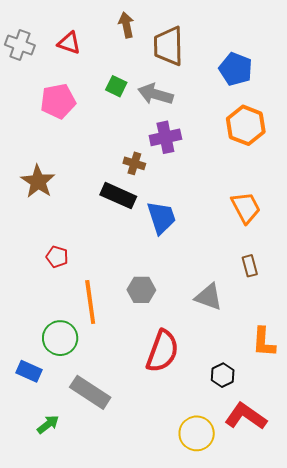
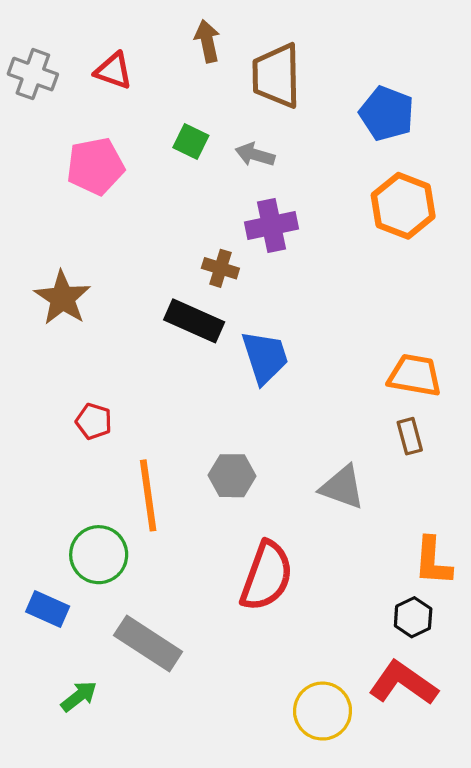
gray arrow: (155, 94) -> (255, 155), size x0.7
orange trapezoid: (246, 208) -> (415, 375), moved, turned -52
black hexagon: (223, 375) -> (413, 617), moved

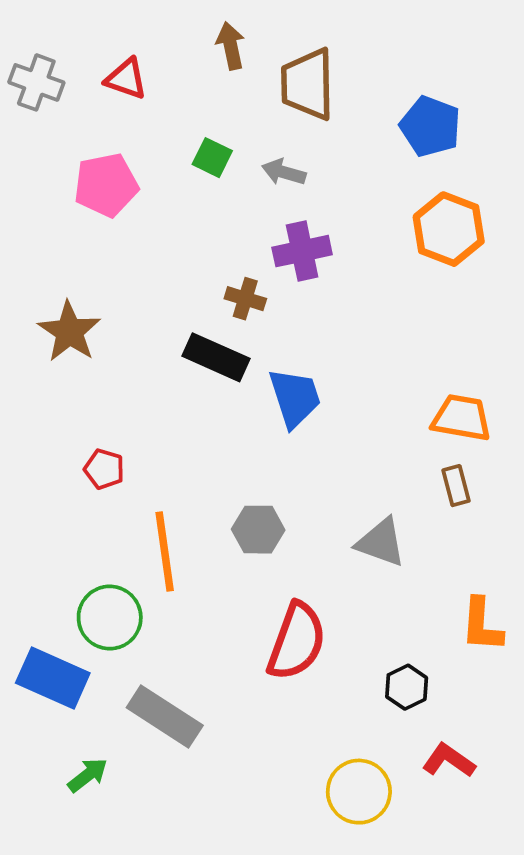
blue rectangle: (48, 609) -> (53, 678), size x1.5
black hexagon: (413, 617) -> (407, 687), moved
red L-shape: (403, 683) -> (449, 760), size x0.7

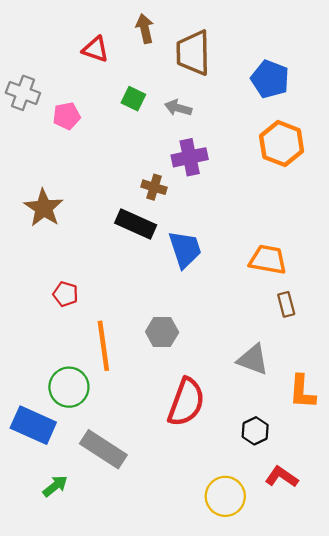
red triangle: (126, 79) -> (95, 49), moved
gray cross: (36, 82) -> (23, 93), moved
pink pentagon: (106, 185) -> (67, 116), size x0.7
orange trapezoid: (462, 418) -> (268, 260), moved
gray triangle: (381, 542) -> (253, 360), moved

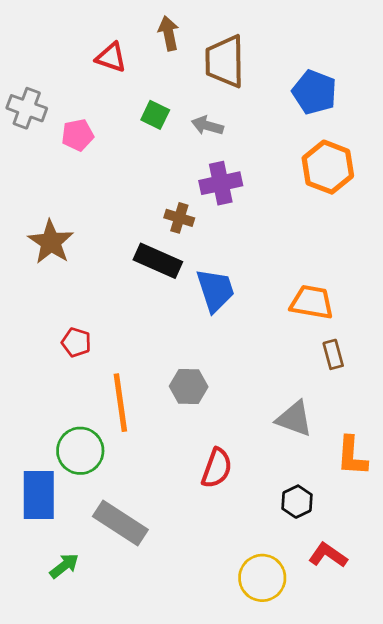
red semicircle: (186, 402) -> (217, 468), size x0.7
blue rectangle: (33, 425) -> (39, 495), turned 66

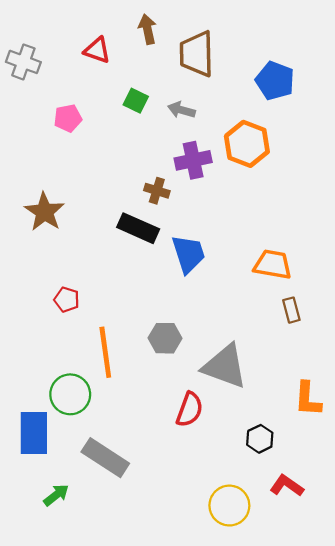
gray cross: (27, 108) -> (23, 62), moved
orange hexagon: (328, 167) -> (247, 144), moved
gray triangle: (294, 419) -> (225, 366), moved, size x1.4

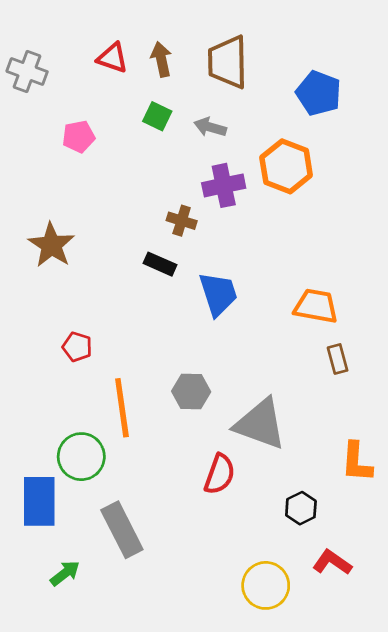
brown arrow: (147, 29) -> (161, 59), moved
black rectangle: (138, 228) -> (160, 264), size x0.7
gray rectangle: (105, 458) -> (122, 530), turned 30

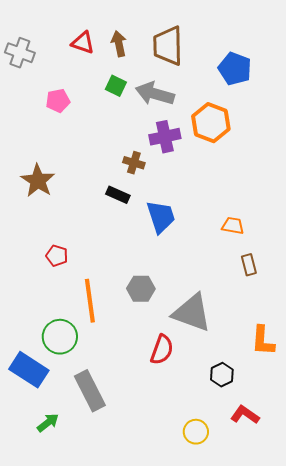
gray arrow: (210, 127) -> (155, 94), size x1.6
orange trapezoid: (316, 306) -> (233, 226), size x0.7
blue rectangle: (39, 501) -> (29, 370), turned -57
yellow circle: (266, 585) -> (196, 432), size x0.7

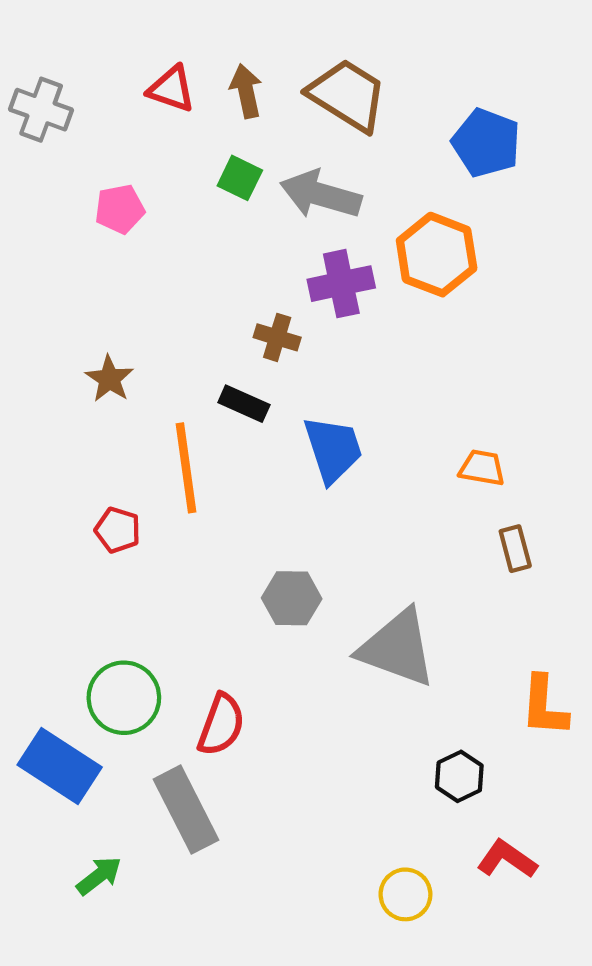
brown trapezoid: (168, 46) -> (347, 95), turned 123
brown star: (38, 181) -> (109, 379), moved, size x0.7
orange line: (90, 301) -> (186, 468), moved
red semicircle: (162, 350) -> (221, 725), moved

